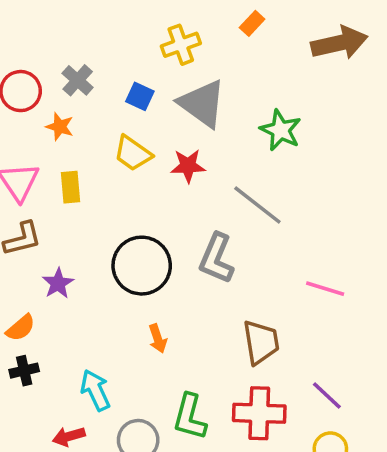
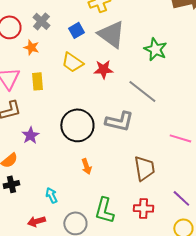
blue square: (140, 96) -> (76, 30), turned 35
gray L-shape: (216, 258) -> (119, 121), turned -100
cyan arrow: (95, 390) -> (51, 195), size x0.7
red cross: (259, 413) -> (143, 208), size x0.7

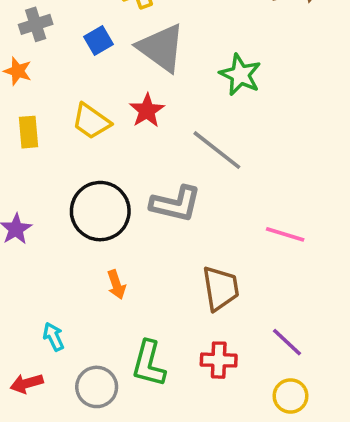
gray cross: (41, 21) -> (36, 24), turned 30
yellow trapezoid: (72, 62) -> (91, 121), moved
red star: (103, 69) -> (147, 111), turned -30

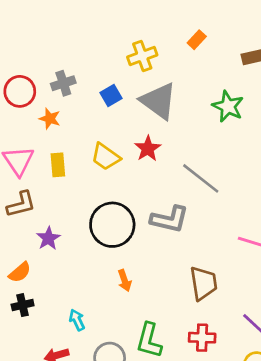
green star: (240, 75) -> (228, 106), moved

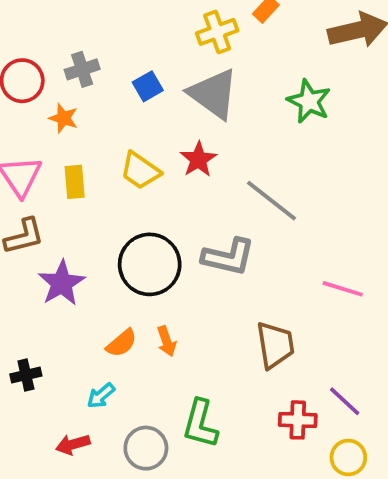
yellow cross: (142, 56) -> (217, 32), moved
purple star: (48, 238) -> (62, 283), size x1.4
orange semicircle: (20, 272) -> (122, 343), moved
cyan arrow: (77, 320) -> (101, 396), turned -105
red cross: (202, 338) -> (298, 420), moved

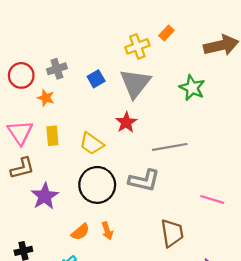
gray triangle: (213, 94) -> (135, 83), turned 32
yellow trapezoid: (140, 171) -> (92, 144), moved
gray line: (271, 201) -> (170, 147), turned -48

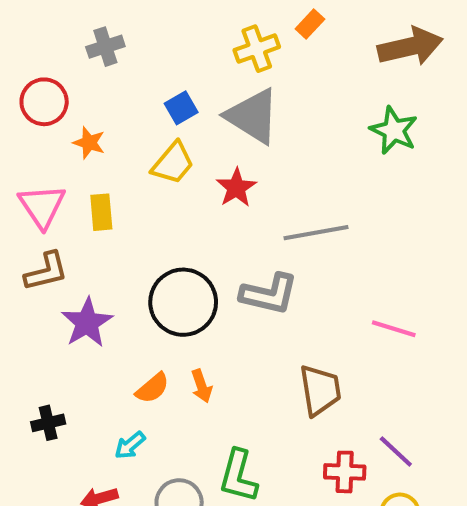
gray cross: (57, 69) -> (105, 47), moved
gray triangle: (135, 83) -> (253, 116), turned -36
green star: (192, 88) -> (394, 130), moved
yellow trapezoid: (92, 144) -> (173, 163), moved, turned -85

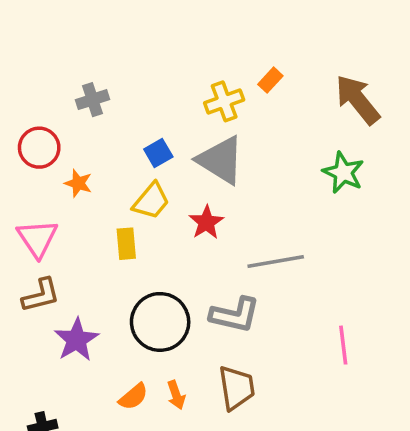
brown arrow: (410, 47) -> (358, 100), turned -116
yellow rectangle: (101, 212) -> (126, 244), moved
pink line: (394, 329) -> (343, 345), turned 66
brown trapezoid: (320, 390) -> (237, 388), moved

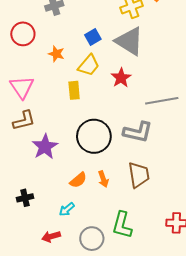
orange star: (78, 183) -> (56, 54), moved

